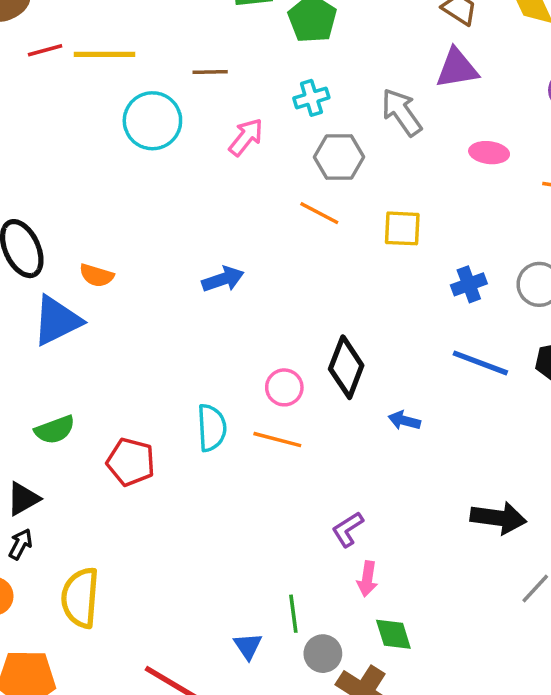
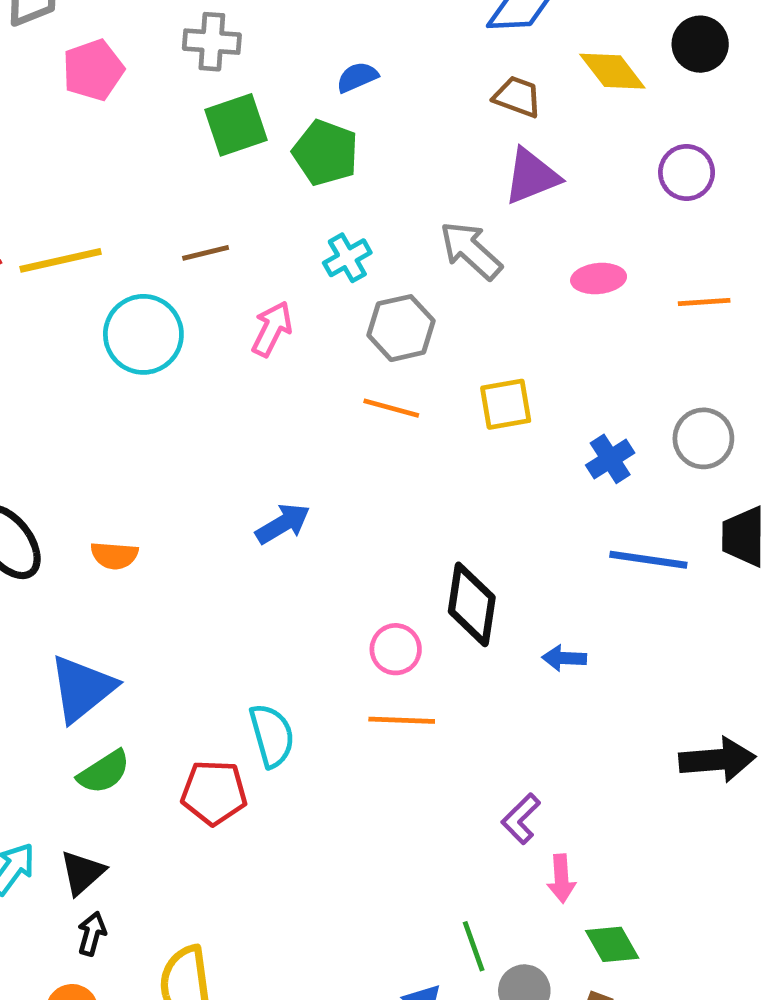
blue triangle: (57, 321) -> (82, 688), moved
cyan semicircle: (212, 428) -> (272, 736), moved

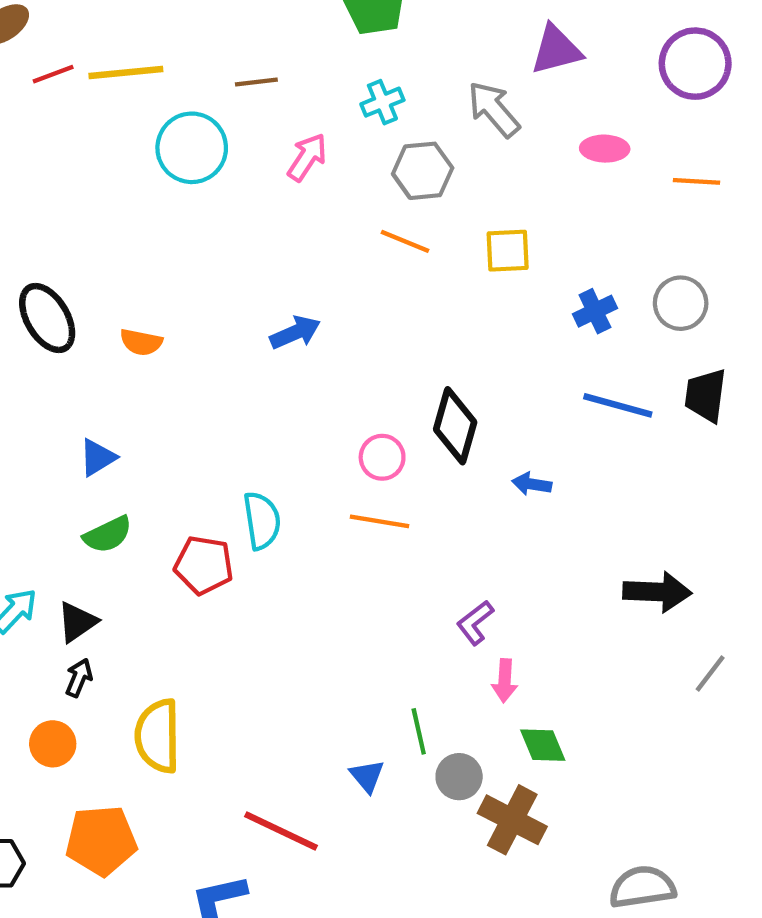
purple circle: (687, 172) -> (695, 64), size x1.4
blue triangle: (82, 688) -> (98, 457), size x0.6

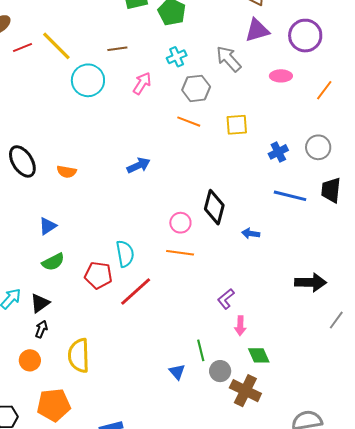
purple circle: (695, 64) -> (305, 36), moved
yellow line: (126, 72) -> (56, 46), turned 52
orange line: (696, 181) -> (324, 90), turned -55
red line: (281, 831) -> (136, 292), moved, turned -66

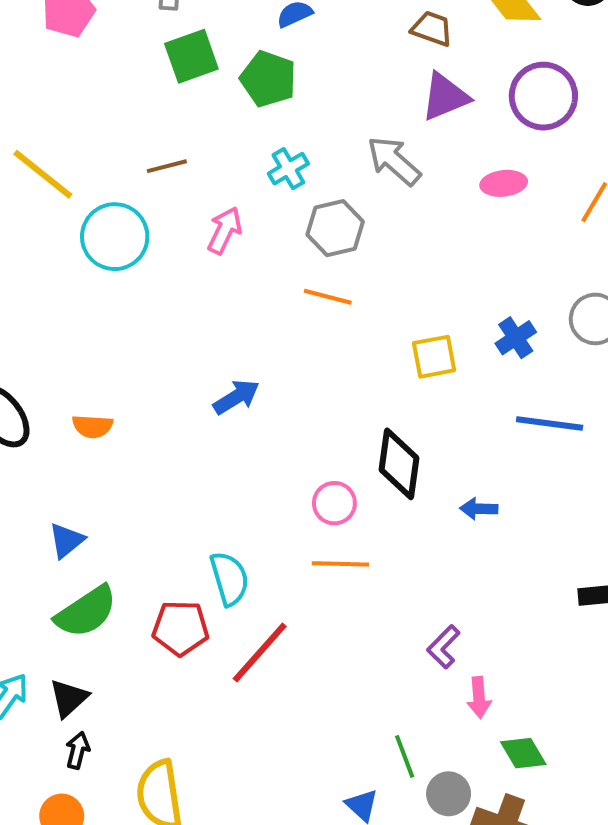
yellow square: (237, 125) -> (434, 357), moved
green semicircle: (53, 262) -> (86, 612), size x1.4

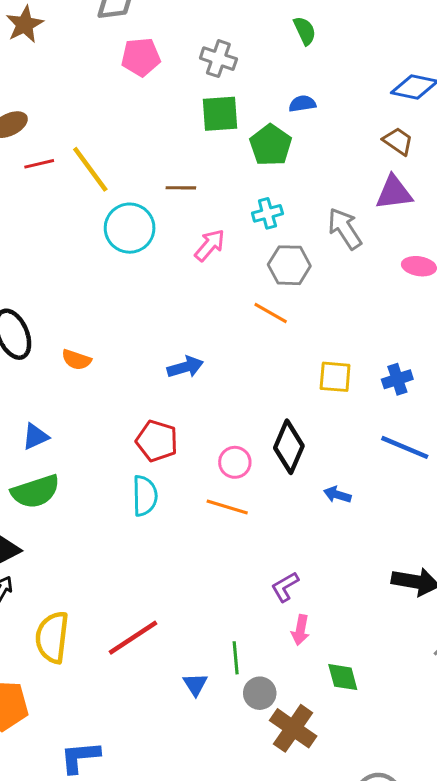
red pentagon: (181, 628) -> (157, 441), moved
red line: (260, 652) -> (133, 638), moved
green diamond: (523, 753) -> (343, 677), moved

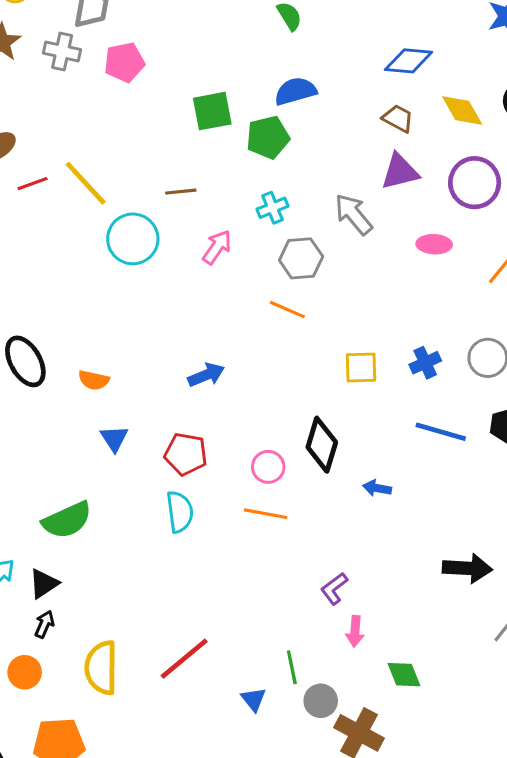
gray cross: (218, 59) -> (62, 51), moved
blue semicircle: (302, 104) -> (295, 91), size x1.5
green pentagon: (271, 145) -> (268, 137), turned 30
blue triangle: (35, 437) -> (114, 438), moved, turned -32

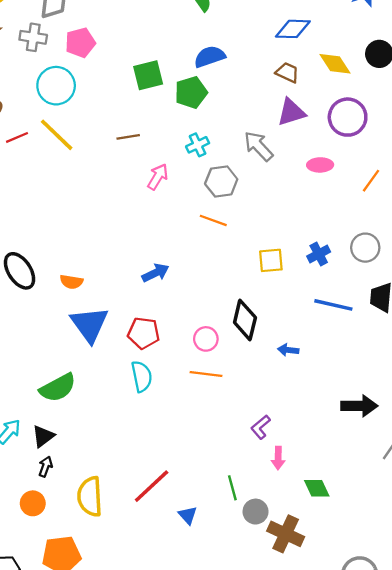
cyan circle: (133, 239) -> (56, 86), moved
blue triangle: (114, 438) -> (89, 324), size x1.8
blue triangle: (254, 699) -> (188, 515), moved

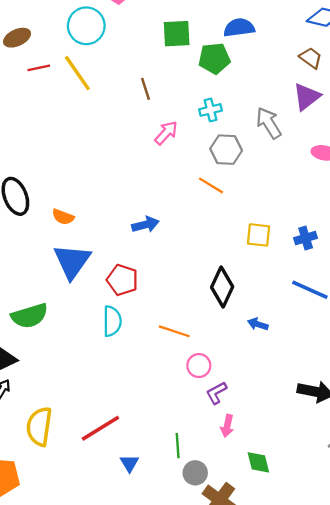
purple triangle: (291, 112) -> (307, 97), turned -32
brown line: (128, 137) -> (146, 89), turned 70
pink circle: (206, 339) -> (199, 366), moved

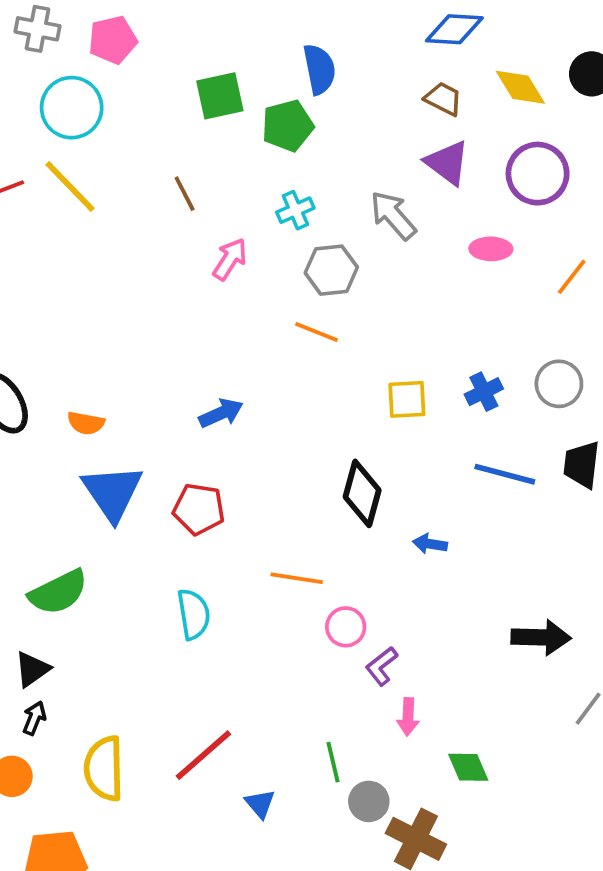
blue semicircle: (239, 28) -> (319, 69), turned 96
purple triangle: (307, 97) -> (447, 163), turned -36
cyan semicircle: (112, 321) -> (194, 614), moved

